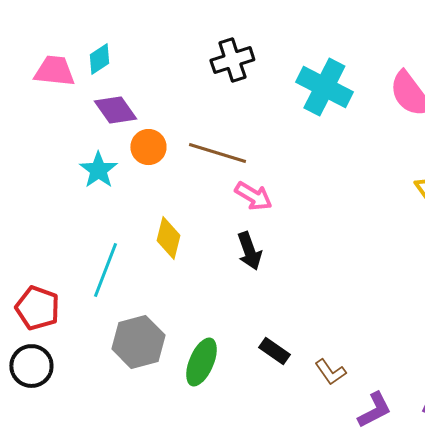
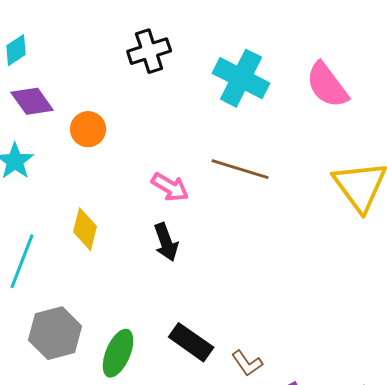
orange circle: (148, 147) -> (88, 129), moved
brown line: (217, 153) -> (240, 169), moved
black rectangle: (274, 351) -> (191, 342), size x1.4

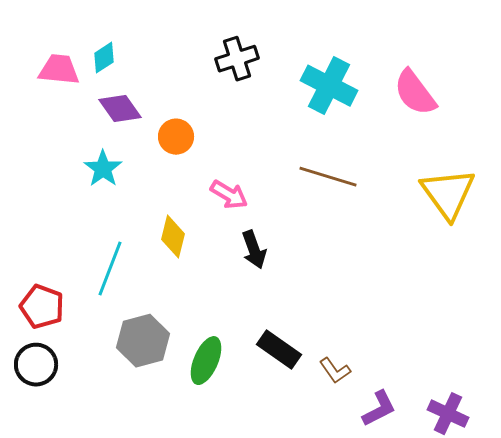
pink arrow: (170, 187) -> (229, 195), moved

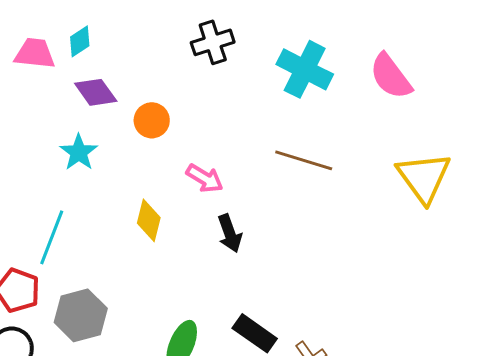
cyan line: (110, 269) -> (52, 237), moved
gray hexagon: (143, 341) -> (81, 315), moved

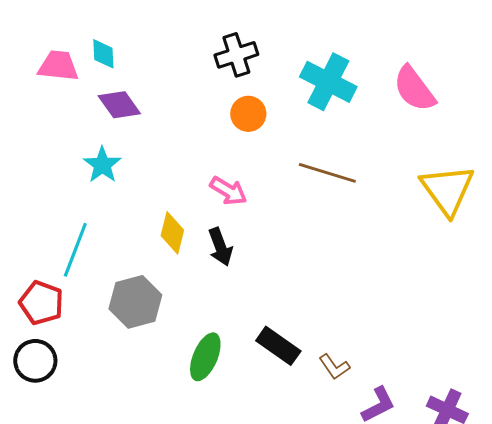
cyan diamond: (80, 41) -> (103, 54), turned -60
orange circle: (152, 120) -> (248, 114), moved
black arrow: (230, 233) -> (220, 247), moved
gray hexagon: (81, 315) -> (135, 302), moved

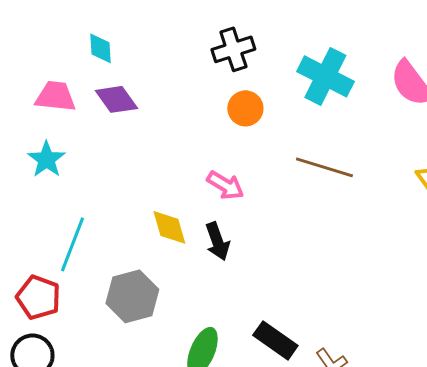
pink trapezoid: (58, 66) -> (55, 96), moved
cyan star: (102, 165) -> (46, 159), moved
yellow diamond: (172, 233) -> (169, 227), turned -30

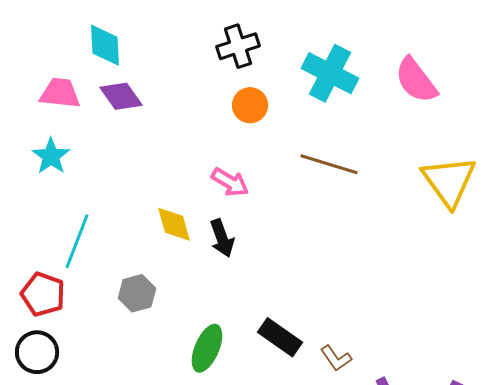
cyan diamond: (100, 48) -> (105, 45), size x1.4
gray hexagon: (132, 296) -> (137, 293), size x0.7

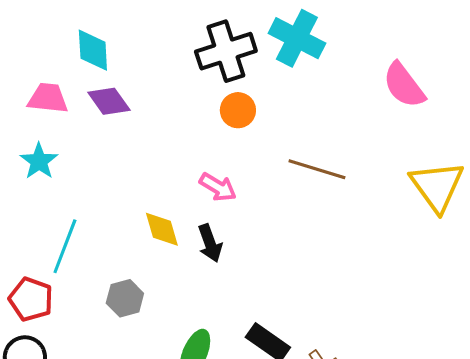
black cross: (238, 46) -> (226, 51), size x1.4
cyan cross: (330, 73) -> (297, 38), moved

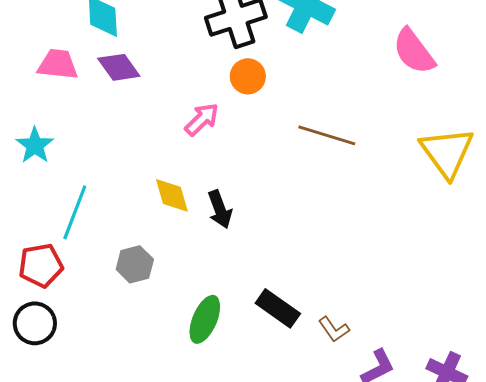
cyan star: (39, 161) -> (35, 145), moved
pink arrow: (218, 187) -> (202, 119), moved, turned -75
red pentagon: (31, 299) -> (41, 265), turned -30

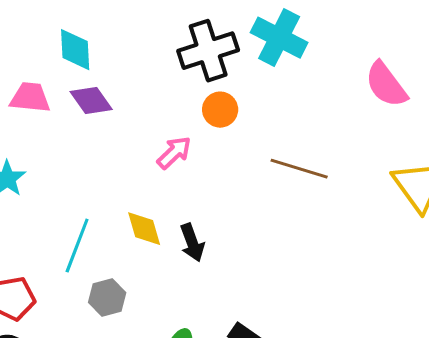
cyan line: (75, 212) -> (77, 246), moved

